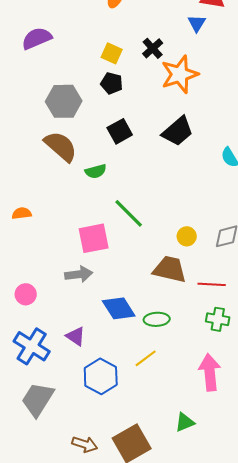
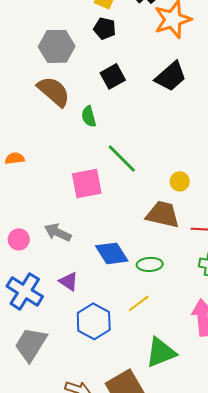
green semicircle: (96, 171) -> (89, 116), turned 90
gray arrow: (79, 274) -> (58, 232), moved, turned -148
green triangle: (185, 422) -> (161, 352), moved, size x1.6

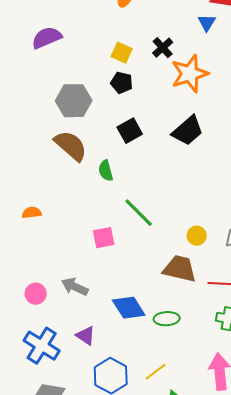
pink square: (87, 183) -> (104, 238), size x0.7
yellow line: (139, 303) -> (156, 372), moved

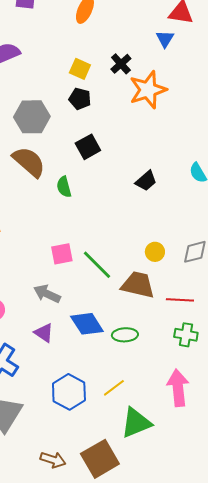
black trapezoid: (188, 131) -> (146, 181), moved, size x0.7
green line: (139, 213) -> (97, 265), moved
gray arrow: (75, 287) -> (47, 294), moved
purple triangle: (86, 336) -> (44, 333), moved

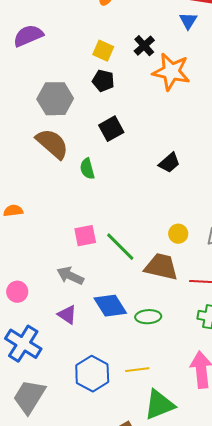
orange star: (148, 90) -> (171, 72), turned 30
yellow line: (114, 388) -> (137, 370), turned 30

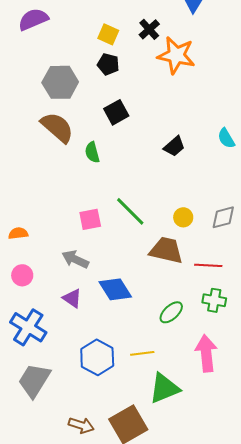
orange semicircle: (13, 211) -> (18, 233), moved
green line: (120, 247) -> (130, 211), moved
green ellipse: (148, 317) -> (171, 312), moved, turned -40

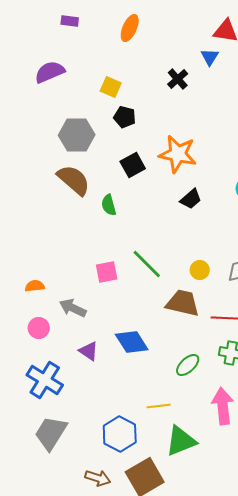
black cross: (149, 29) -> (178, 79), moved
yellow square: (108, 34) -> (111, 87), moved
orange star: (176, 55) -> (178, 154), moved
gray arrow: (75, 259) -> (73, 308), moved
blue hexagon: (97, 357) -> (120, 434), moved

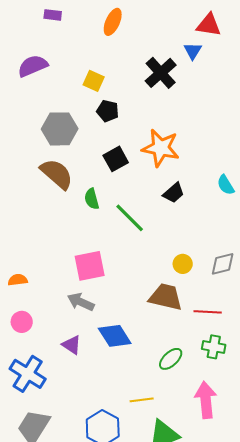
black cross: (178, 79) -> (161, 73), size x1.5
green line: (147, 264) -> (130, 218), moved
pink square: (107, 272) -> (90, 266), size x1.4
gray arrow: (73, 308) -> (81, 302), moved

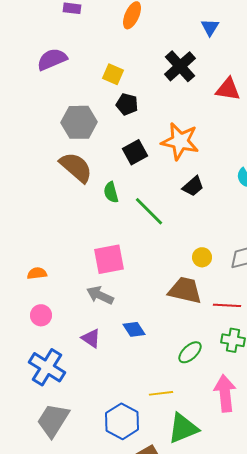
red triangle: (209, 25) -> (228, 89), moved
blue triangle: (193, 51) -> (210, 27), moved
blue diamond: (115, 336) -> (134, 329), size x0.7

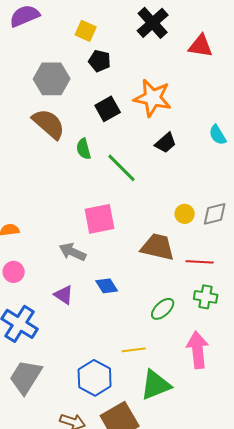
yellow circle: (202, 257) -> (185, 214), moved
pink square: (109, 259) -> (100, 219), moved

